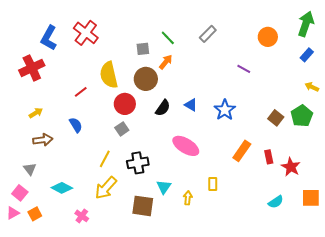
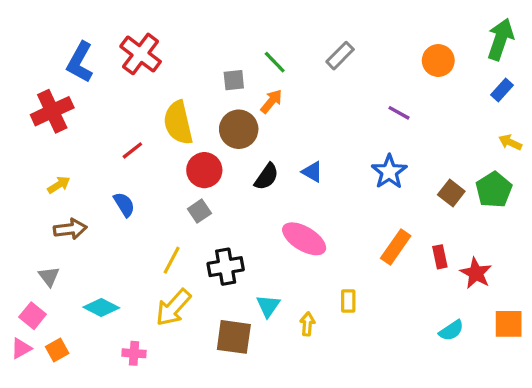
blue star: (225, 110) -> (389, 172), moved
pink cross: (82, 216) -> (134, 353), turned -32

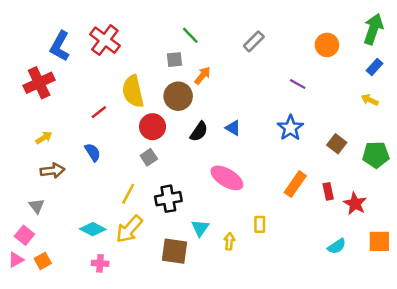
green line: (275, 62) -> (190, 35), moved
yellow arrow: (510, 142) -> (370, 100), moved
green pentagon: (494, 190) -> (376, 155), moved, turned 30
cyan diamond: (101, 308) -> (93, 229), moved

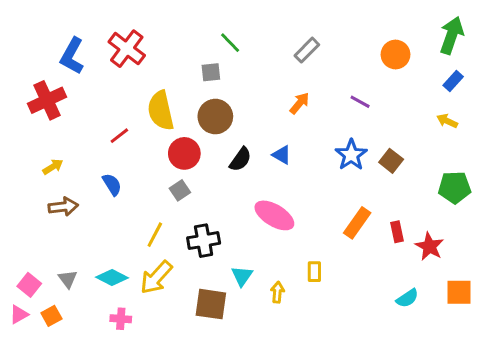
orange arrow: (203, 75) -> (300, 103), moved
brown square: (337, 144) -> (391, 161), moved
gray triangle: (37, 206) -> (68, 279), moved

